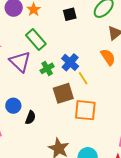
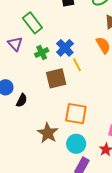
purple triangle: (20, 62) -> (15, 44), size x0.7
orange square: (85, 110) -> (76, 114), moved

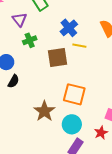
green cross: (42, 52) -> (30, 40), moved
yellow line: (77, 65) -> (79, 46), turned -56
black semicircle: (22, 100) -> (13, 81), moved

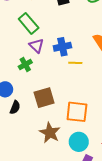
purple triangle: (20, 20) -> (36, 46), moved
blue cross: (69, 28) -> (62, 47), turned 36
brown square: (57, 58) -> (44, 98), moved

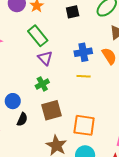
blue cross: (62, 47) -> (83, 52), moved
green cross: (25, 64) -> (42, 84), moved

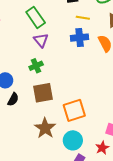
yellow line: (84, 76) -> (83, 18), moved
orange square: (84, 125) -> (74, 110), turned -30

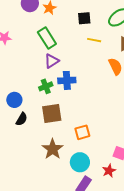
blue cross: (80, 38) -> (67, 80), moved
purple triangle: (41, 40) -> (52, 61), turned 35
orange square: (74, 110) -> (82, 132), size x0.7

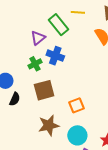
green rectangle: (47, 38) -> (58, 25), moved
blue cross: (67, 80) -> (55, 56), turned 30
brown star: (53, 149) -> (49, 125), turned 30

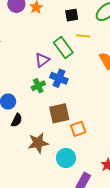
brown square: (44, 90) -> (59, 113), moved
brown star: (49, 125) -> (38, 143), moved
cyan circle: (77, 135) -> (66, 158), moved

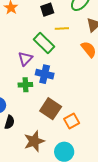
green cross: (38, 86) -> (25, 85), turned 32
brown square: (59, 113) -> (51, 109), turned -35

